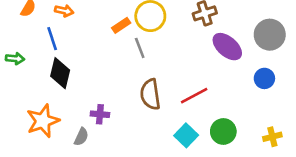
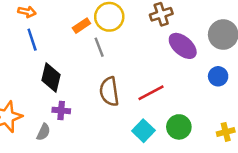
blue line: (52, 39) -> (32, 40), moved
black diamond: (60, 73) -> (51, 78), moved

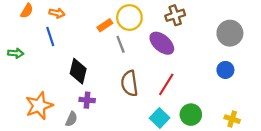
blue line: (32, 40) -> (50, 36), moved
purple ellipse: (183, 46) -> (162, 43), moved
red line: (151, 93) -> (166, 84), turned -30
yellow cross: (226, 132) -> (232, 119), turned 32

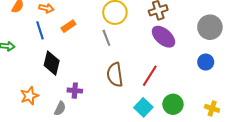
orange rectangle: (105, 25) -> (68, 26), moved
purple ellipse: (162, 43) -> (163, 37), moved
black diamond: (78, 71) -> (52, 63), moved
orange star: (39, 106) -> (29, 96), size x0.7

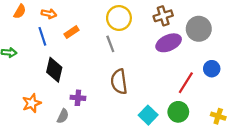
gray circle: (210, 27) -> (199, 29), moved
purple ellipse: (163, 37) -> (169, 43), turned -65
red line: (150, 76) -> (186, 83), moved

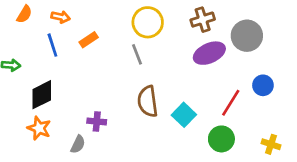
black diamond: (54, 70) -> (42, 95), moved, turned 50
orange star: (32, 103) -> (39, 128), turned -30
cyan square: (148, 115) -> (184, 115), moved

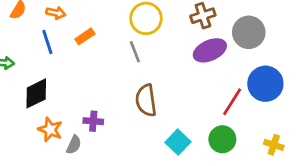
blue circle: (263, 85) -> (265, 84), size x1.6
cyan square: (184, 115) -> (178, 142), moved
orange star: (39, 128) -> (50, 130), moved

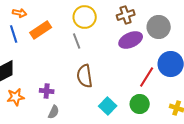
orange rectangle: (85, 36) -> (41, 30), size x1.5
orange star: (50, 130) -> (16, 97), turned -30
gray semicircle: (74, 145) -> (54, 112), moved

